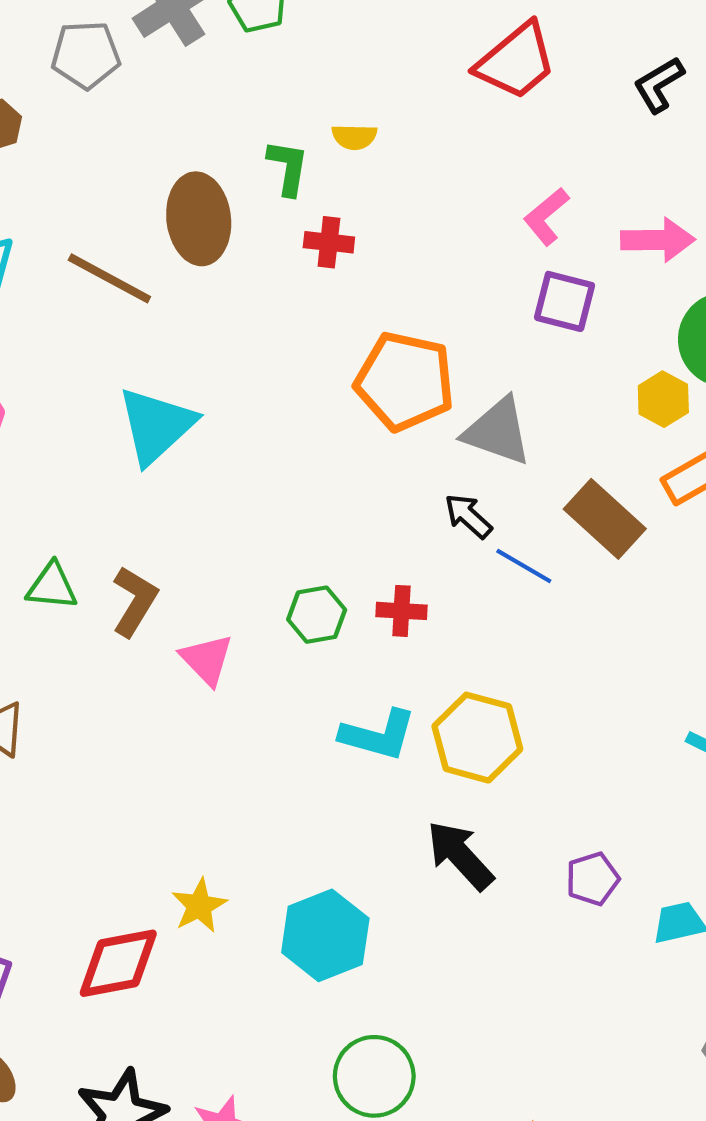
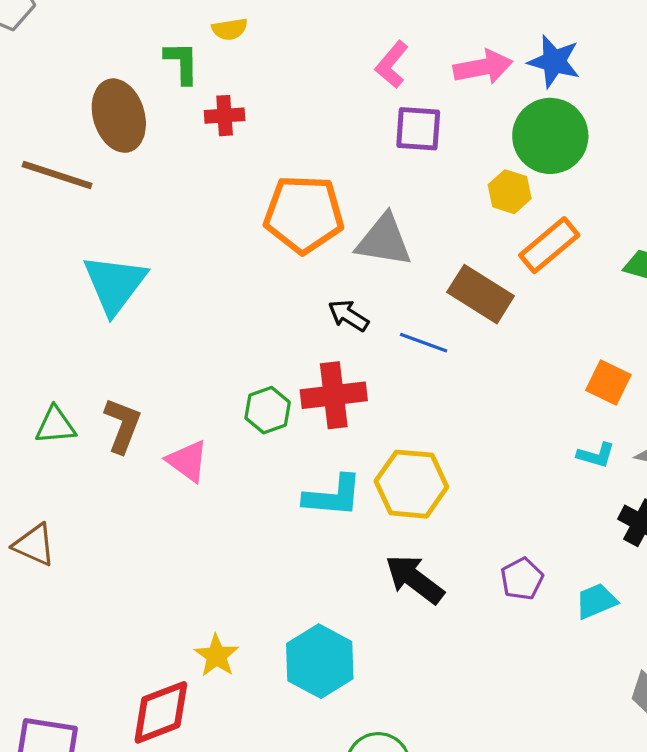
black arrow: (468, 516) -> (348, 315), moved
red cross: (401, 611) -> (334, 395), size x1.6

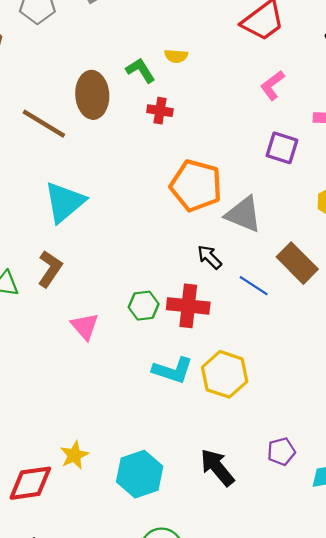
green L-shape: (182, 63) -> (140, 70), turned -44
pink L-shape: (392, 65) -> (272, 85), moved
brown L-shape: (123, 425) -> (50, 269), moved
black arrow: (415, 579) -> (217, 468), moved

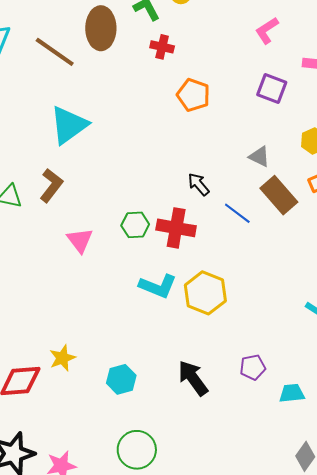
orange pentagon: (196, 186) -> (193, 95), moved, size x0.7
gray triangle: (243, 214) -> (259, 157), moved, size x0.6
cyan hexagon: (140, 474) -> (121, 379), size x0.7

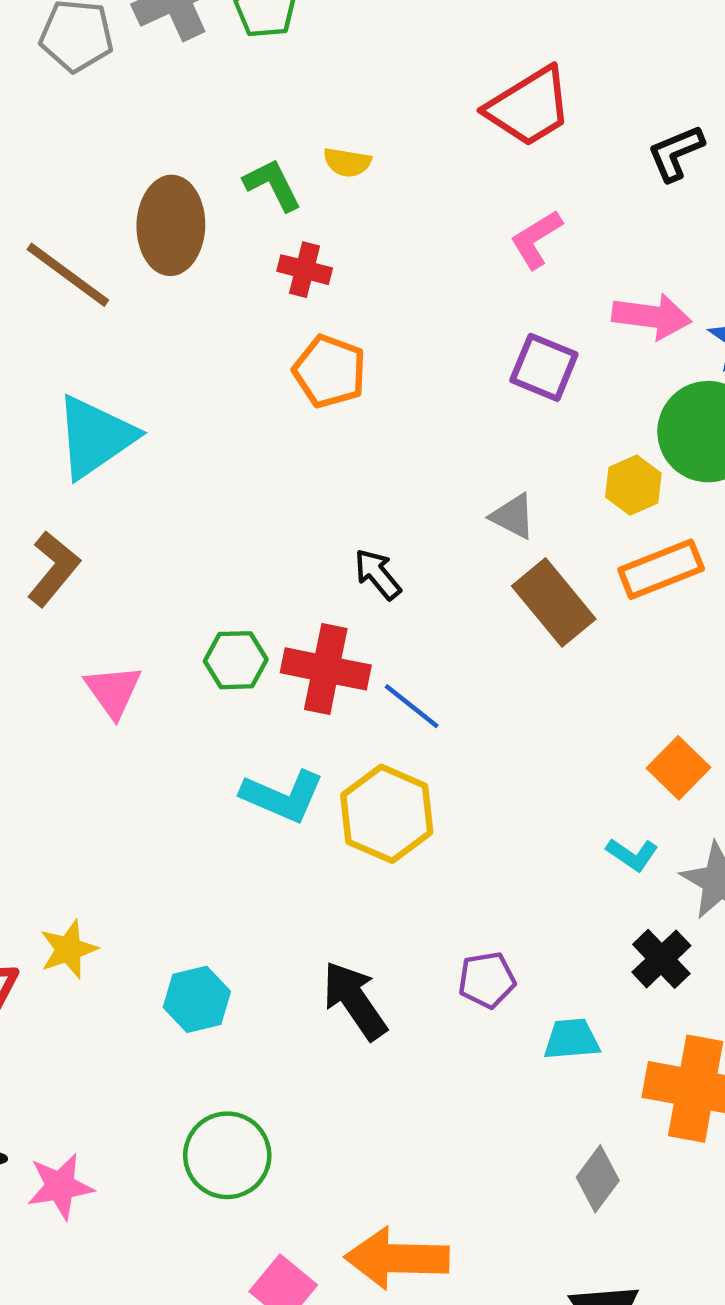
orange pentagon: (193, 95) -> (330, 371), moved
blue line: (237, 213) -> (412, 706), moved

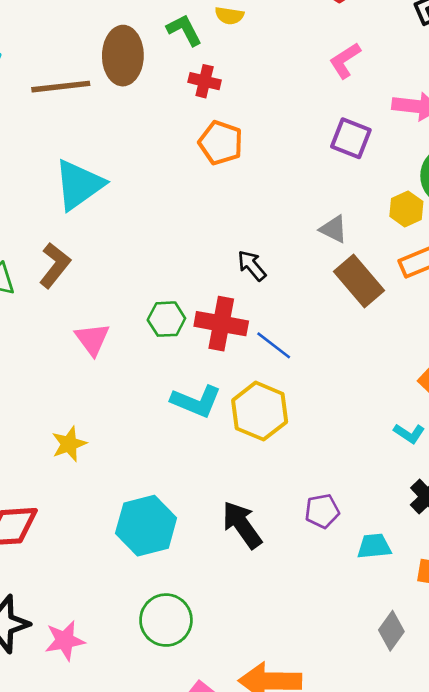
brown line: (68, 275) -> (61, 87), turned -42
yellow star: (68, 949) -> (69, 444), moved
cyan hexagon: (197, 999) -> (146, 526), size x1.5

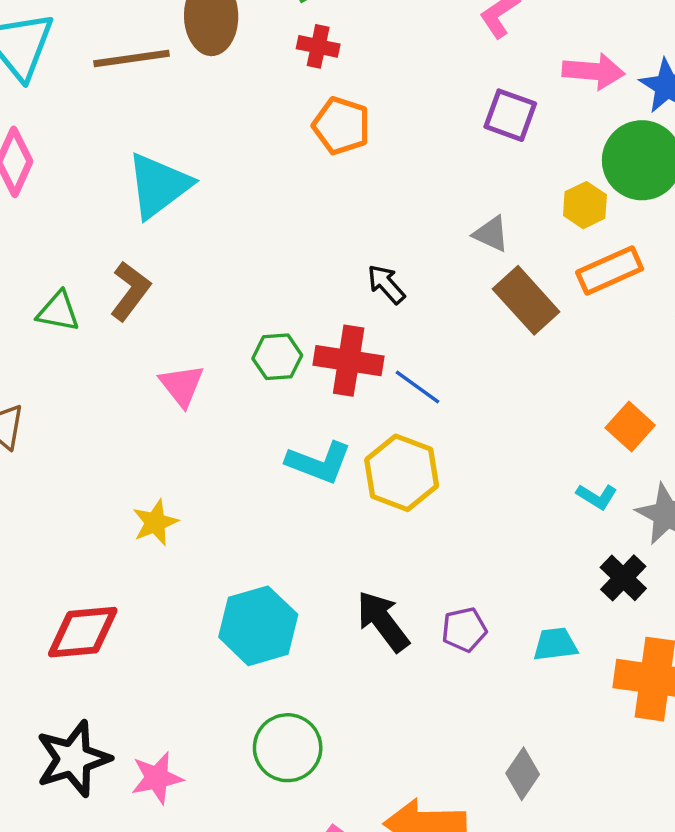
purple pentagon: (322, 511) -> (464, 630), moved
gray diamond: (391, 631) -> (523, 774), moved

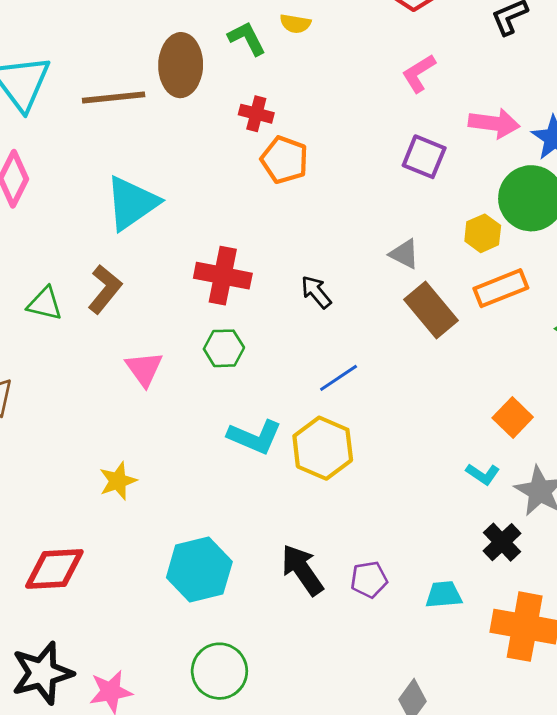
red cross: (318, 46) -> (256, 114), moved
red cross: (349, 361) -> (223, 276), moved
blue line: (418, 387) -> (339, 378), turned -72

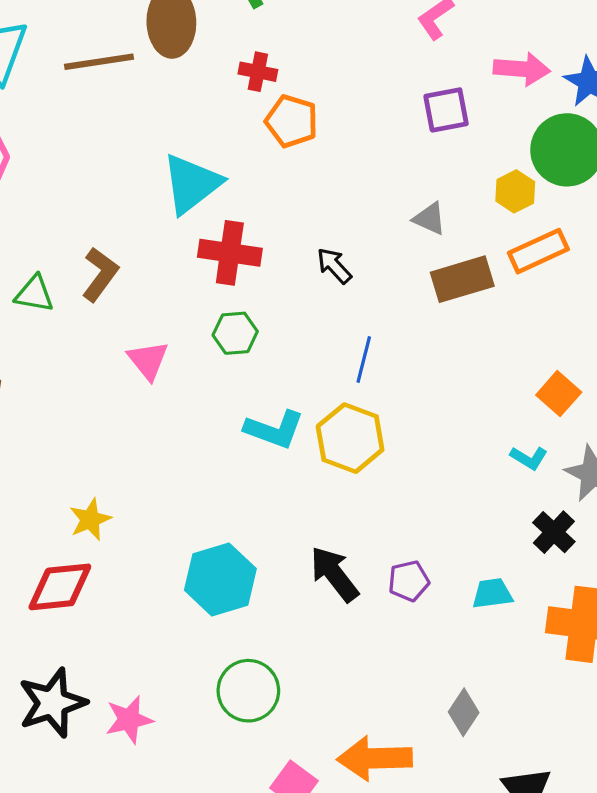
purple square: (424, 157) -> (446, 110), turned -30
cyan triangle: (132, 203) -> (192, 184), moved
brown rectangle: (431, 310) -> (462, 279), turned -64
blue line: (339, 378) -> (364, 359), turned -39
yellow star: (118, 481) -> (90, 519), moved

